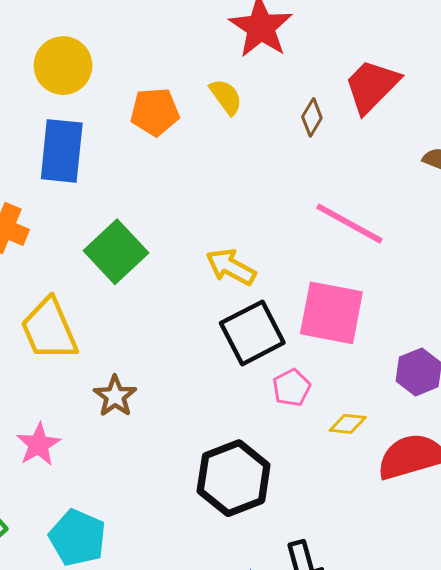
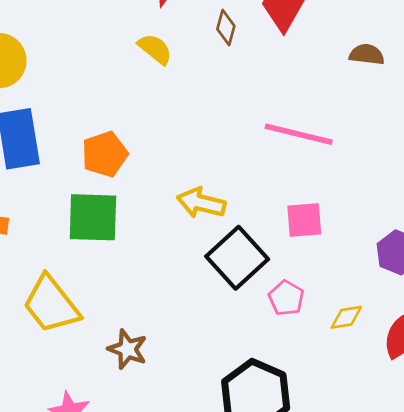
orange pentagon: (155, 112) -> (105, 154), moved
brown diamond: (312, 117) -> (226, 27), moved
green square: (116, 252) -> (93, 217), turned -30
pink square: (331, 313) -> (304, 220), size x0.6

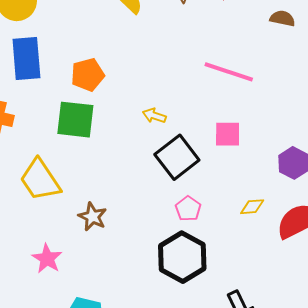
yellow arrow: (201, 203) -> (154, 116), size x0.7
pink pentagon: (286, 298) -> (188, 209), moved

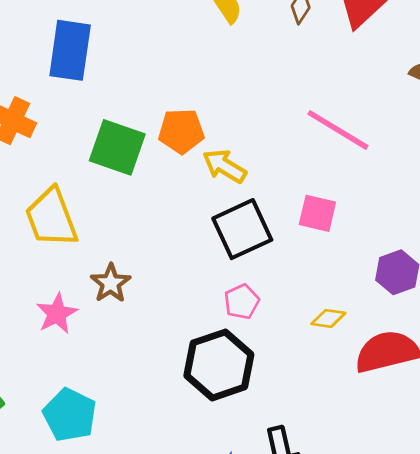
orange pentagon: (88, 75) -> (181, 131), moved
yellow arrow: (154, 116) -> (225, 166), size x1.4
pink star: (47, 259) -> (57, 314), moved

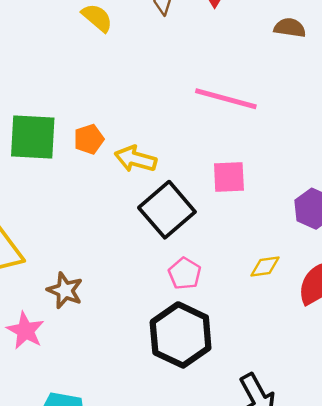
orange pentagon: (181, 131) -> (89, 139), size x0.7
green square: (117, 147) -> (33, 137), moved

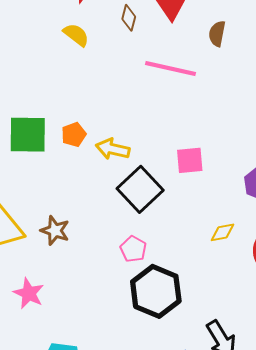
brown semicircle: (290, 28) -> (217, 34), moved, turned -85
pink line: (226, 99) -> (171, 68), moved
pink pentagon: (185, 274) -> (133, 249), moved
brown star: (65, 290) -> (55, 231), moved

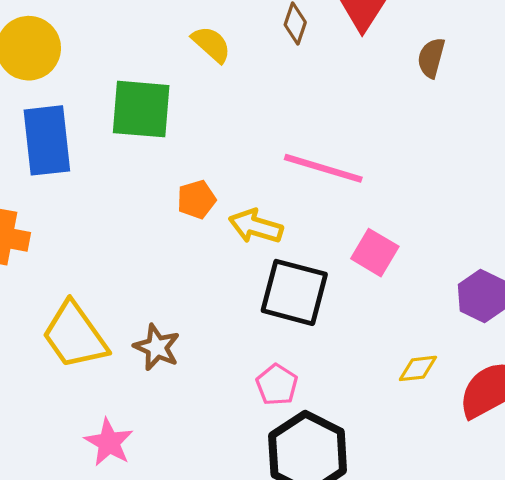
pink line: (171, 68) -> (323, 168), moved
green square: (28, 135) -> (141, 109), moved
pink square: (190, 160) -> (375, 253), turned 32
black square: (140, 189) -> (294, 292), turned -36

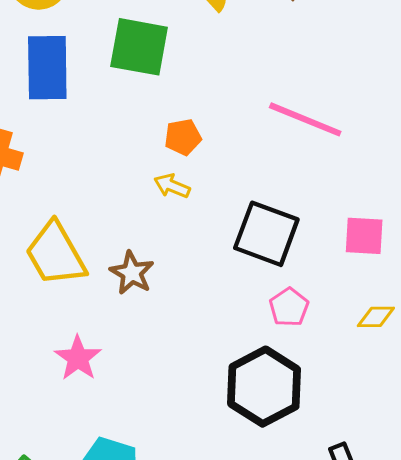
yellow arrow: (256, 226) -> (172, 186), moved, size x0.7
pink square: (375, 253) -> (364, 236), moved, turned -33
pink pentagon: (277, 385) -> (289, 307), moved

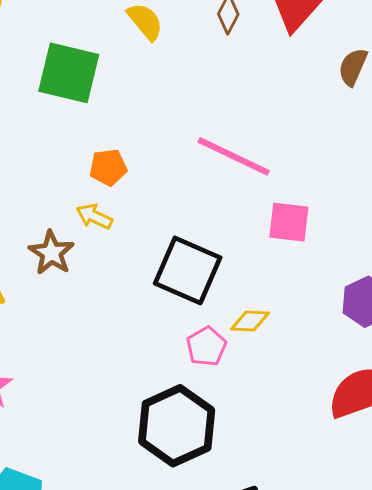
pink square: (364, 236) -> (289, 222), moved
brown star: (132, 273) -> (52, 253), moved
yellow diamond: (376, 317) -> (250, 321), moved

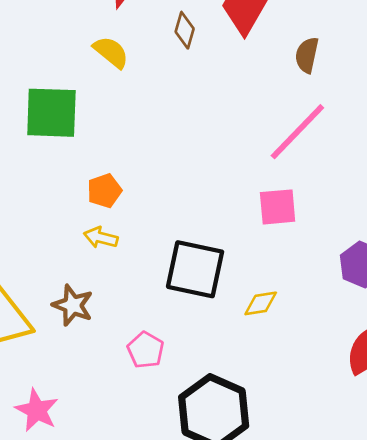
pink line: (234, 156) -> (297, 132), moved, turned -60
brown star: (52, 253) -> (73, 305), moved
pink pentagon: (206, 346) -> (146, 350), moved

